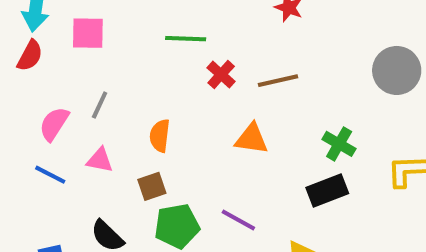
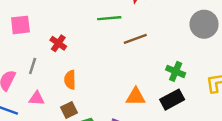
green line: (186, 39) -> (109, 18), moved
red cross: (221, 75) -> (58, 43), moved
orange triangle: (251, 139) -> (136, 97), moved

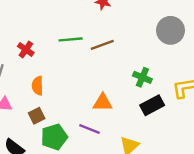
green line: (109, 18) -> (71, 39), moved
black rectangle: (172, 100) -> (152, 105), moved

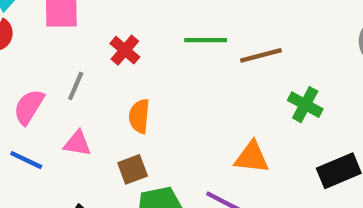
green cross: (142, 77) -> (305, 105), moved

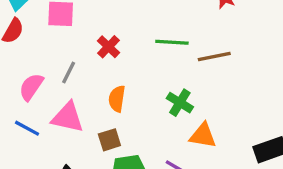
green cross: (305, 105) -> (180, 103), moved
pink triangle: (77, 143) -> (68, 117), size x1.5

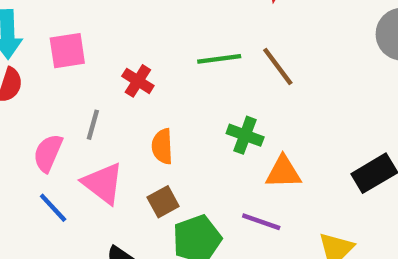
brown line: (214, 56) -> (278, 66), turned 76
pink triangle: (68, 117) -> (103, 183), turned 36
blue line: (27, 128) -> (53, 208), turned 30

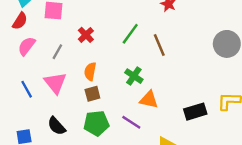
green line: (219, 59) -> (130, 34), turned -60
pink semicircle: (48, 153) -> (27, 46), moved
brown square: (163, 202) -> (92, 94), moved

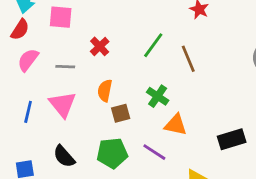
gray line: (57, 52) -> (65, 67), turned 63
blue line: (27, 89) -> (28, 112), turned 42
brown square: (92, 94) -> (121, 113), moved

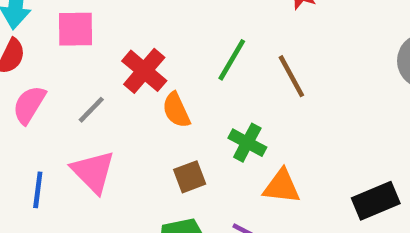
red cross: (100, 46) -> (144, 71), size x1.4
gray line: (65, 67) -> (91, 110), turned -42
orange semicircle: (105, 91) -> (176, 110), moved, turned -30

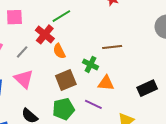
green line: (232, 60) -> (61, 16), moved, turned 30
brown line: (291, 76) -> (112, 47), moved, turned -66
brown square: (190, 177) -> (66, 80), size x1.5

